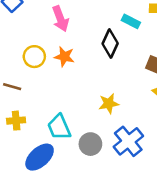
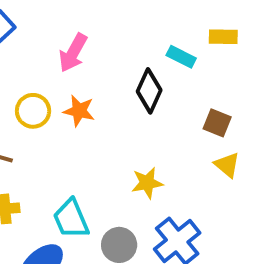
pink arrow: (60, 19) -> (73, 53), turned 50

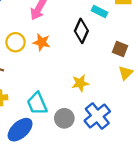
yellow triangle: (227, 165) -> (126, 73), turned 35

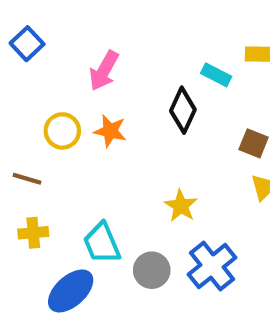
yellow star: (80, 83) -> (181, 206), turned -30

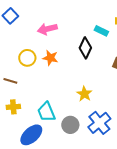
pink arrow: (104, 71) -> (47, 29), turned 48

